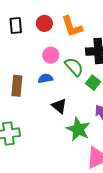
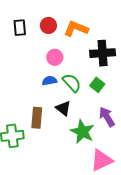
orange L-shape: (72, 27) -> (76, 29), turned 130
green semicircle: (74, 67) -> (72, 83), moved
brown rectangle: (17, 86) -> (37, 118), moved

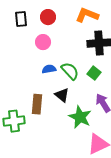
orange L-shape: (76, 29) -> (87, 15), moved
pink circle: (55, 57) -> (43, 42), moved

